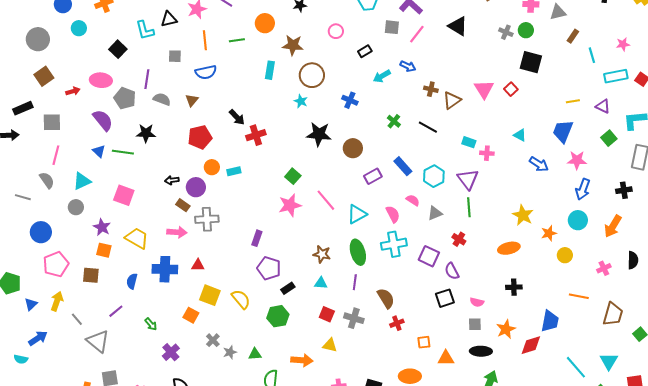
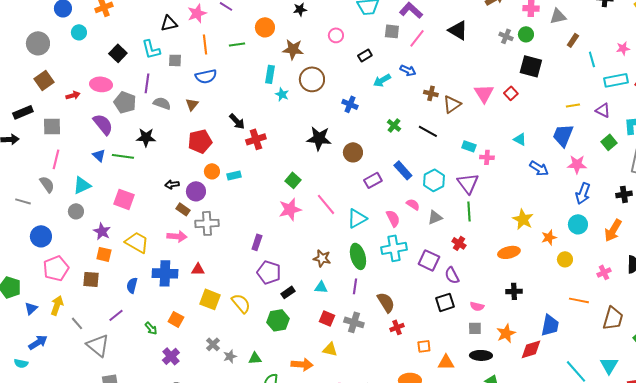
cyan L-shape: (145, 30) -> (151, 49), moved
cyan star: (301, 101) -> (282, 94), moved
orange square: (191, 315) -> (176, 319), moved

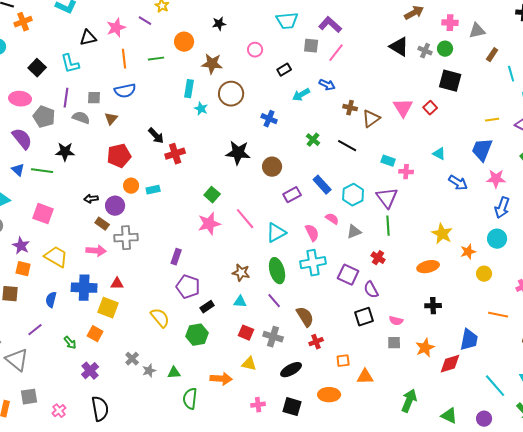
black triangle: (458, 30) -> (399, 47), moved
gray square: (175, 60) -> (94, 98), moved
purple line: (355, 286) -> (274, 301), turned -49
yellow square: (210, 299) -> (108, 308), moved
black ellipse: (481, 355) -> (291, 370), moved, turned -30

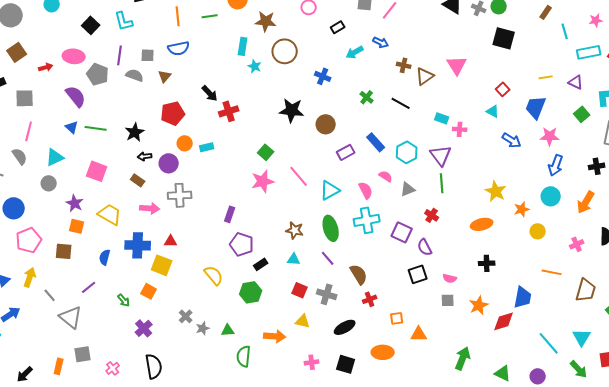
red square: (430, 108) -> (503, 89), moved
black star: (65, 152) -> (135, 132), moved, turned -30
brown rectangle: (102, 224) -> (138, 180), moved

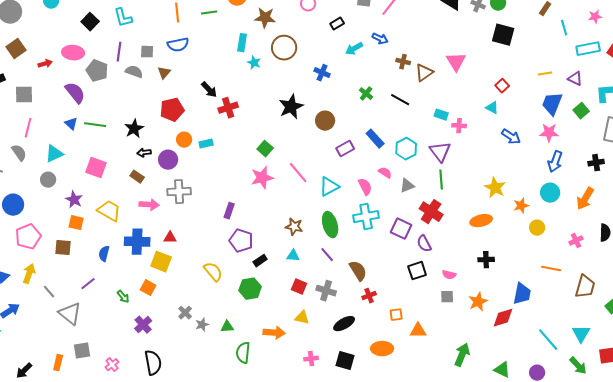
blue trapezoid: (536, 107) -> (552, 104), moved
black star: (292, 110) -> (291, 107), turned -30
red cross: (432, 215) -> (431, 212), size x1.6

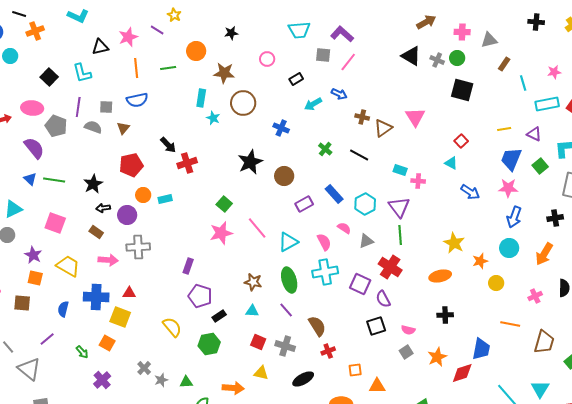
gray square: (447, 297) -> (406, 352), turned -32

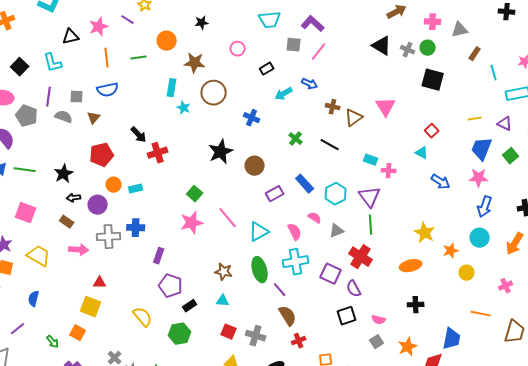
blue cross: (96, 297) -> (136, 228), moved, size x0.7
purple line: (286, 310) -> (280, 290), moved

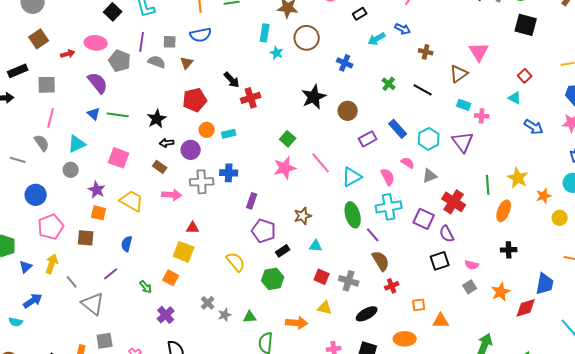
brown triangle: (354, 118) -> (459, 74), moved
green line: (371, 225) -> (488, 185), moved
orange ellipse: (411, 266) -> (504, 211), turned -55
brown star: (224, 272) -> (303, 216), moved, turned -30

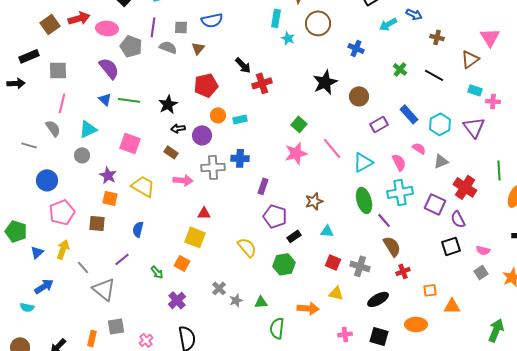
red arrow: (68, 54) -> (79, 18), moved, size x1.5

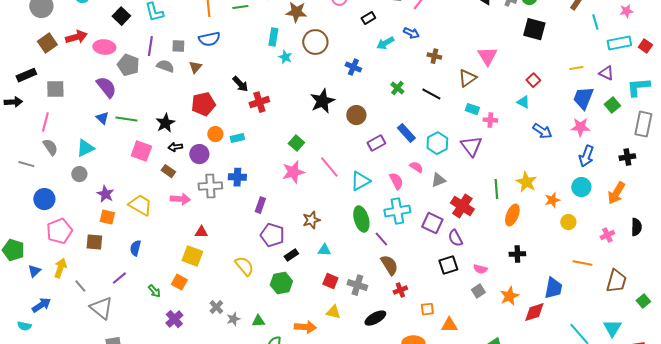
pink line: (62, 103) -> (45, 122), moved
pink square: (130, 143) -> (141, 151), moved

